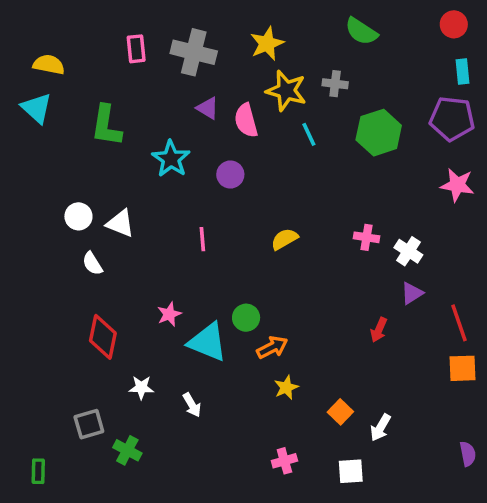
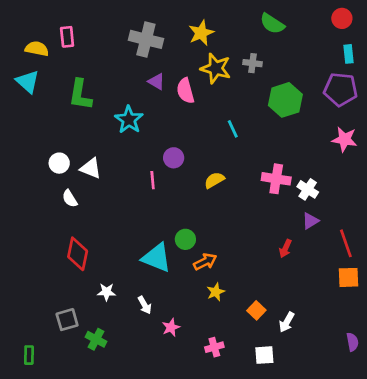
pink rectangle: (136, 49) -> (67, 37), moved
cyan line: (309, 134) -> (233, 129), moved
purple circle: (230, 174) -> (174, 158), moved
pink cross: (367, 237) -> (276, 179), size x1.5
pink star: (169, 314) -> (171, 327), moved

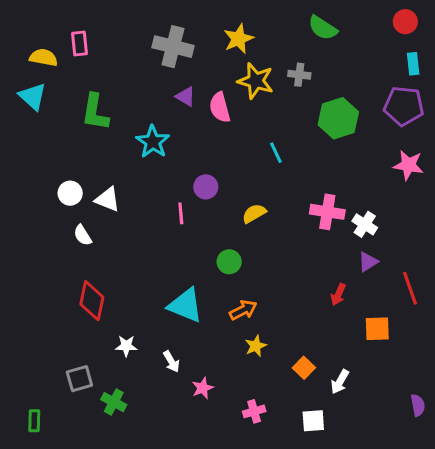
green circle: (185, 239) -> (229, 262), moved
orange square: (348, 277) -> (377, 329), moved

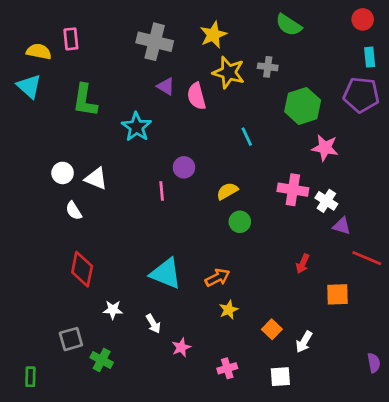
pink star: (408, 165) -> (325, 148), moved
green circle: (229, 262) -> (240, 222), moved
purple triangle: (368, 262) -> (342, 226), moved, turned 48
red line: (410, 288) -> (367, 258), turned -48

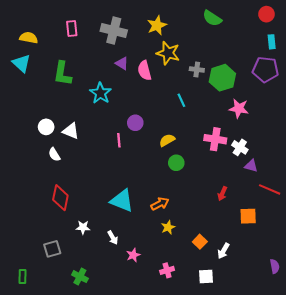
pink rectangle: (71, 39) -> (72, 28), moved
gray cross: (268, 67) -> (197, 69), moved
green cross: (102, 360) -> (80, 277), moved

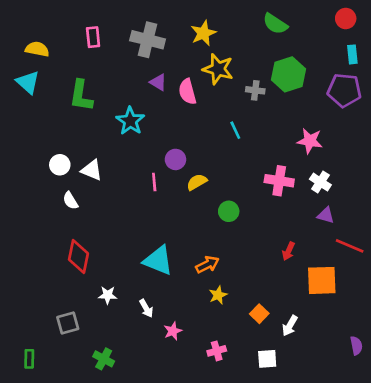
green hexagon: (222, 78) -> (288, 74), moved
yellow semicircle: (167, 140) -> (197, 182), moved
white cross: (240, 147) -> (320, 182), moved
orange square: (248, 216) -> (322, 280), size x1.4

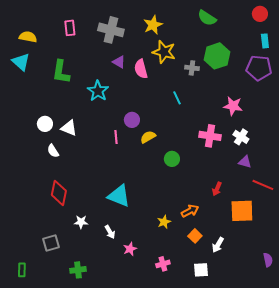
orange arrow: (207, 264) -> (190, 211), moved
green cross: (104, 359) -> (78, 270), turned -35

